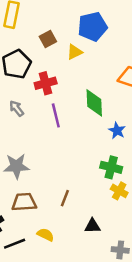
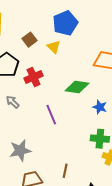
yellow triangle: (75, 52) -> (54, 47), turned -40
green diamond: (94, 103) -> (77, 87), turned -70
purple line: (56, 115) -> (51, 115), moved

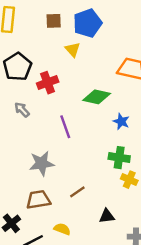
brown square: (29, 40) -> (54, 21), moved, turned 32
gray star: (20, 151) -> (42, 163), moved
brown line: (65, 171) -> (77, 192), turned 40

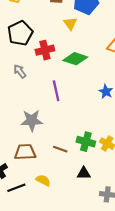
green diamond: (97, 97) -> (75, 59), moved
green cross: (119, 158) -> (86, 142), moved
brown line: (77, 192) -> (60, 149), turned 48

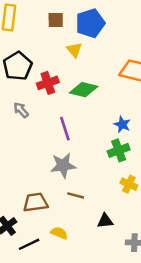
gray star: (32, 121) -> (63, 165), moved
green cross: (86, 142) -> (119, 150), moved, turned -30

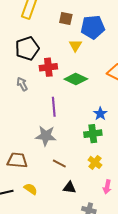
brown line: (76, 195) -> (59, 163), moved

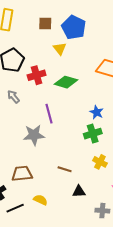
blue pentagon: (93, 27) -> (74, 27), turned -30
gray star: (46, 136) -> (34, 135), moved

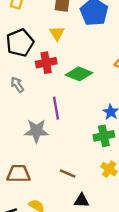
yellow triangle: (60, 49) -> (57, 33), moved

